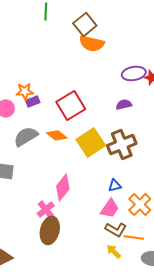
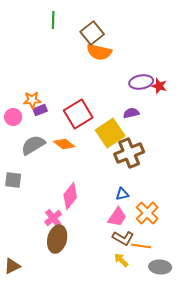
yellow square: (91, 142) -> (110, 133), moved

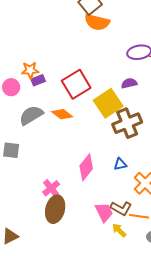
pink diamond: (70, 196) -> (86, 167), moved
pink trapezoid: (117, 217) -> (104, 212), moved, turned -60

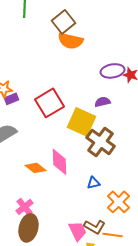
yellow square: (108, 103) -> (82, 122), turned -32
orange diamond: (62, 114) -> (36, 168), moved
brown cross: (127, 123) -> (100, 142), turned -32
pink diamond: (86, 167) -> (60, 162), moved, turned -40

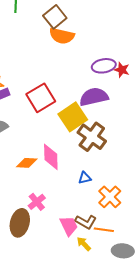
purple semicircle: (102, 102) -> (94, 97), size x1.8
yellow square: (82, 122) -> (73, 117), turned 32
orange diamond: (36, 168) -> (27, 163), turned -35
pink cross: (24, 207) -> (37, 202), moved

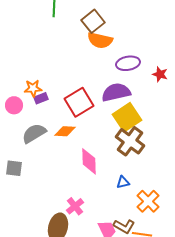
purple ellipse: (104, 66) -> (128, 63), moved
purple semicircle: (94, 97) -> (116, 92), moved
yellow square: (73, 117) -> (127, 117), moved
orange diamond: (27, 163) -> (65, 131), moved

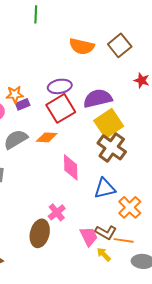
brown square: (93, 21) -> (120, 45), moved
purple ellipse: (128, 63) -> (60, 86), moved
blue triangle: (123, 182) -> (105, 188), size x1.6

